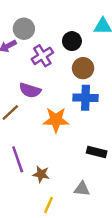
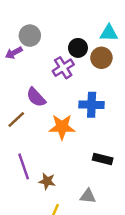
purple cross: (42, 56) -> (63, 68), moved
brown circle: (83, 68) -> (101, 58), moved
purple semicircle: (30, 90) -> (36, 97), turned 30

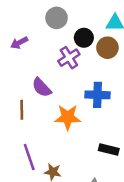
gray circle: (30, 36) -> (57, 18), moved
brown line: (16, 120) -> (22, 110), turned -48

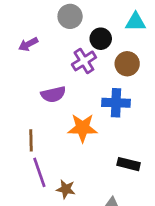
brown circle: (107, 48) -> (127, 64), moved
purple semicircle: (42, 87) -> (53, 94), turned -60
brown line: (22, 110) -> (31, 140), moved

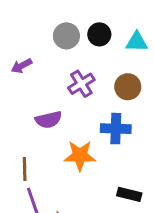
black circle: (101, 39) -> (99, 34), moved

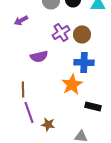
brown circle: (128, 87) -> (82, 34), moved
orange star: (80, 156) -> (72, 84), moved, turned -30

